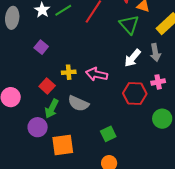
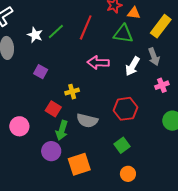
green triangle: (129, 24) -> (123, 34), turned -30
pink arrow: (97, 74) -> (98, 63), moved
red hexagon: (135, 94) -> (125, 109), moved

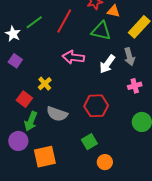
white star: (35, 35) -> (13, 34), moved
yellow cross: (72, 92) -> (45, 84), turned -32
orange circle: (128, 174) -> (105, 162), moved

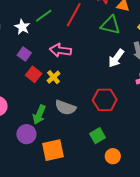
pink arrow: (73, 57) -> (60, 50), moved
red square: (24, 99) -> (34, 74), moved

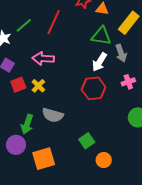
green triangle: (110, 25) -> (101, 36), moved
red square: (34, 74) -> (18, 85), turned 35
red hexagon: (105, 100) -> (94, 88), moved

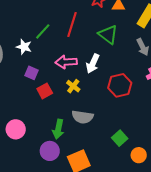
green triangle: (101, 36) -> (108, 35), moved, turned 35
white arrow: (99, 62) -> (93, 64), moved
yellow cross: (38, 86) -> (73, 86), moved

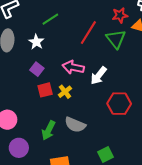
green line: (43, 31) -> (50, 19), moved
green triangle: (108, 35) -> (116, 39), moved
yellow cross: (73, 86) -> (65, 92), moved
purple circle: (50, 151) -> (19, 148), moved

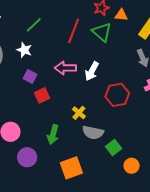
yellow cross: (65, 92) -> (79, 113), moved
gray semicircle: (75, 125) -> (93, 132), moved

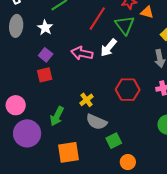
white arrow: (92, 71) -> (109, 48), moved
red square: (42, 95) -> (45, 75), moved
purple circle: (27, 157) -> (27, 133), size x1.4

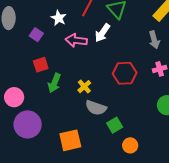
white star: (45, 28) -> (59, 18), moved
purple square: (46, 55) -> (36, 35), moved
green arrow: (57, 116) -> (54, 83), moved

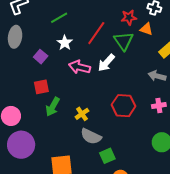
gray arrow: (154, 40) -> (157, 76), turned 114

